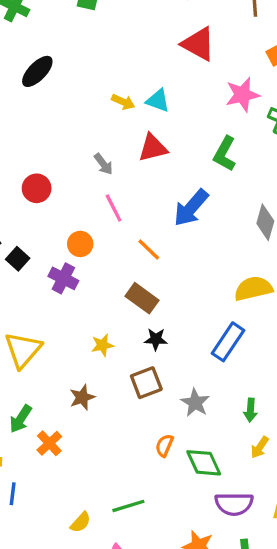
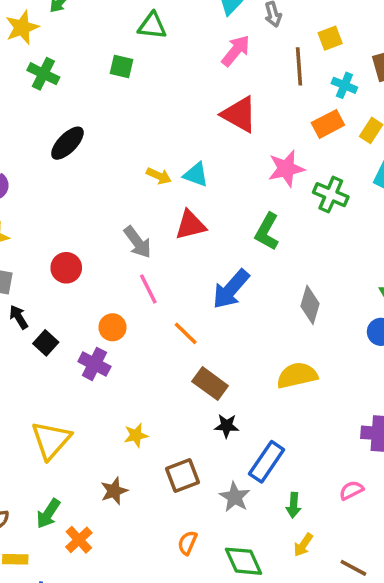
gray arrow: (103, 164) -> (138, 242), size x1.4
brown rectangle: (142, 298) -> (210, 384), moved
black star: (156, 339) -> (227, 426), moved
blue rectangle: (228, 342) -> (267, 462), moved
orange semicircle: (164, 446) -> (187, 543), moved

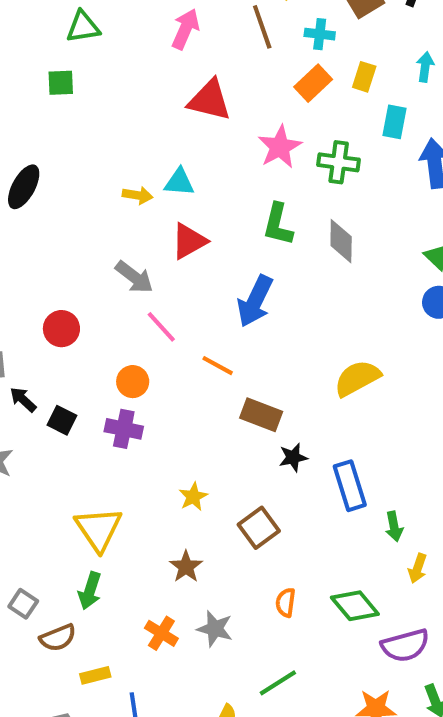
gray diamond: (310, 305) -> (341, 241), moved
blue rectangle: (267, 462) -> (350, 486), turned -36
gray star: (235, 497) -> (215, 629), moved
green arrow: (48, 514) -> (90, 591), moved

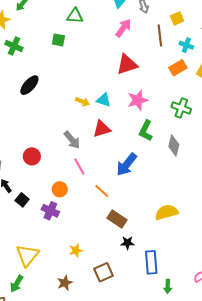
red triangle: (210, 100) -> (127, 64), turned -45
pink star: (280, 147) -> (138, 100), moved

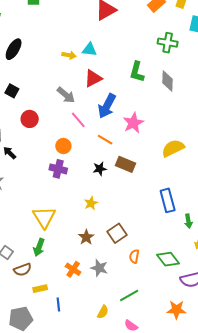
pink star: (138, 100) -> (133, 123), moved
blue arrow: (127, 165) -> (107, 106), moved
black square: (22, 200) -> (12, 91), moved
black star: (127, 243) -> (100, 169), moved
brown square: (104, 272) -> (117, 233), moved

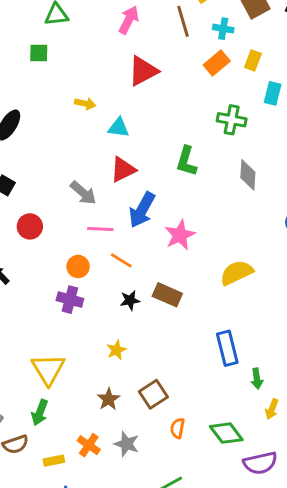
yellow arrow: (69, 55) -> (85, 104), moved
gray diamond: (167, 81) -> (248, 175), moved
pink line: (78, 120) -> (100, 229), turned -48
orange line: (105, 140) -> (121, 260), moved
yellow rectangle: (40, 289) -> (54, 461), moved

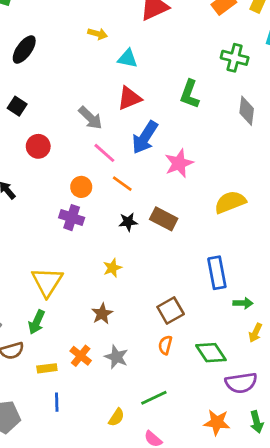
pink line: (100, 229) -> (104, 153), turned 35
green arrow: (257, 379) -> (243, 303), turned -84
brown square: (153, 394) -> (171, 311), moved

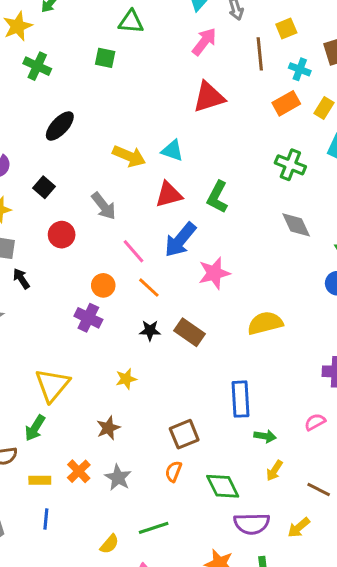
yellow arrow: (98, 34) -> (129, 156), moved, size x1.5
green L-shape: (190, 94) -> (217, 197), moved
gray diamond: (247, 111) -> (296, 225), turned -40
gray arrow: (90, 118) -> (104, 206), moved

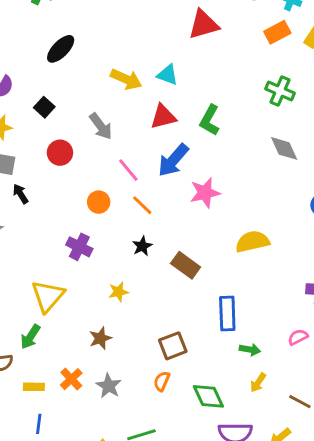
purple cross: (88, 318) -> (79, 247), moved
black star: (150, 330) -> (142, 246), turned -30
brown rectangle: (190, 332) -> (186, 265), moved

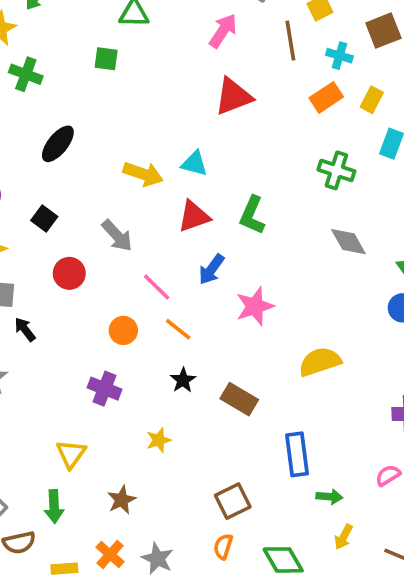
blue arrow: (173, 160) -> (211, 269), size x0.7
yellow triangle: (48, 296) -> (71, 454), size x0.7
green arrow: (30, 337) -> (54, 506), turned -30
brown star: (100, 338) -> (122, 500), moved

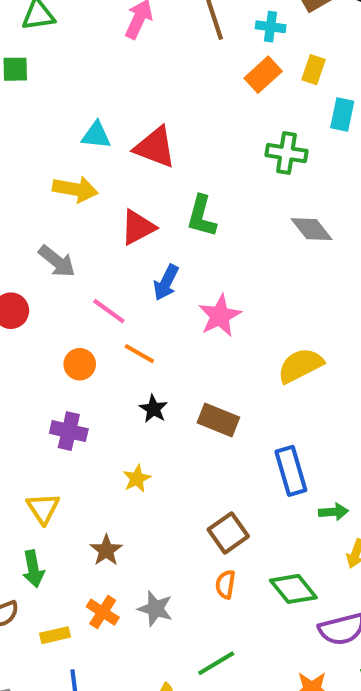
red triangle: (233, 96) -> (155, 147), moved, turned 51
cyan triangle: (194, 163) -> (96, 135), moved

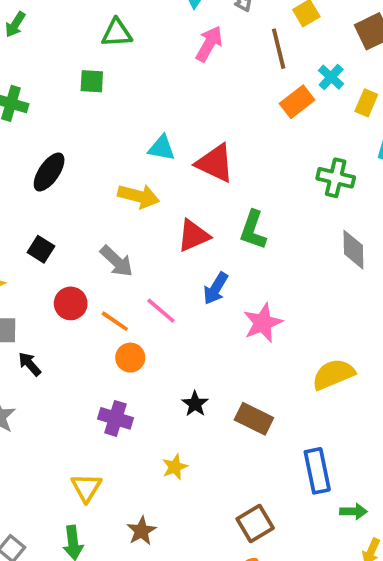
cyan cross: (271, 27) -> (331, 77), moved, turned 30
orange rectangle: (263, 75) -> (297, 102), moved
gray diamond: (312, 229) -> (353, 250), turned 33
orange line: (139, 354) -> (115, 321), moved

